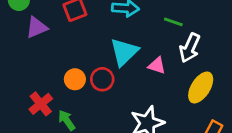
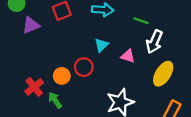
cyan triangle: (124, 52) -> (101, 45), size x0.6
orange circle: (75, 79) -> (62, 76), moved

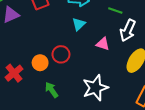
cyan triangle: (101, 45) -> (79, 24), moved
green arrow: (55, 100) -> (52, 90), moved

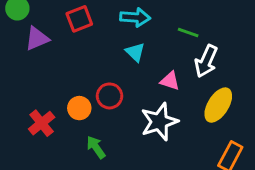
cyan triangle: (79, 24) -> (135, 52), turned -32
white star: (95, 88) -> (159, 122), moved

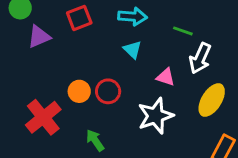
orange circle: (79, 108) -> (79, 91), moved
red cross: (42, 123) -> (43, 117), size x1.4

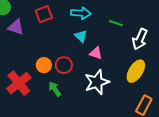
purple triangle: (39, 37) -> (16, 27), turned 42
white arrow: (200, 58) -> (140, 39), moved
pink triangle: (166, 77) -> (96, 53), moved
green arrow: (95, 140) -> (55, 89), moved

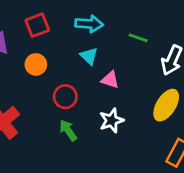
orange circle: (44, 65) -> (36, 64), moved
white star: (97, 82) -> (112, 121), size x0.7
green arrow: (55, 89) -> (68, 130), moved

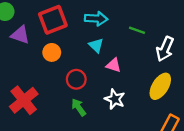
red square: (37, 25) -> (53, 20), size x1.4
white star: (112, 121) -> (115, 99), turned -30

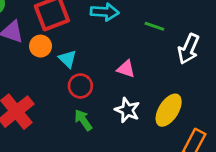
cyan triangle: (96, 45) -> (68, 59), moved
orange circle: (52, 52) -> (41, 46), moved
yellow ellipse: (160, 86) -> (169, 110), moved

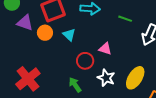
cyan triangle: (68, 59) -> (69, 35), moved
red circle: (80, 86) -> (85, 61), moved

